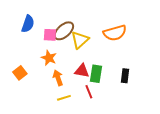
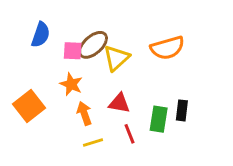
orange square: (20, 73) -> (29, 106), size x1.5
green rectangle: (96, 74) -> (159, 119), moved

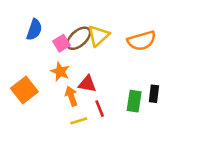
pink square: (73, 51) -> (61, 43), turned -35
yellow triangle: (116, 58) -> (98, 36), moved
red triangle: (119, 103) -> (87, 84), moved
red line: (129, 134) -> (100, 109), moved

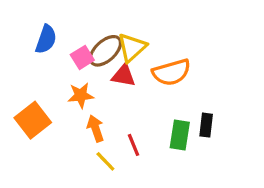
orange semicircle: (142, 41) -> (171, 72), moved
orange star: (60, 72) -> (81, 95), turned -30
red triangle: (87, 84) -> (124, 76), moved
yellow line: (79, 121) -> (105, 161), turned 63

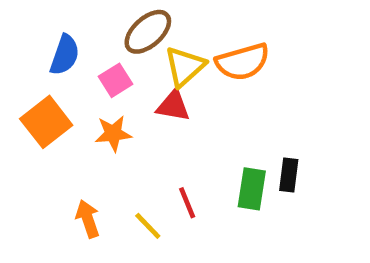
brown ellipse: (105, 51) -> (148, 32), moved
orange semicircle: (171, 72) -> (243, 62), moved
orange square: (33, 120) -> (46, 122), moved
orange arrow: (96, 128) -> (88, 219), moved

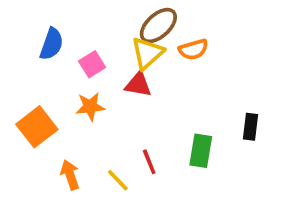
brown ellipse: (148, 32) -> (158, 26), moved
orange semicircle: (243, 62) -> (193, 49), size x0.7
orange square: (46, 122) -> (37, 127), moved
black rectangle: (289, 175) -> (250, 127), moved

